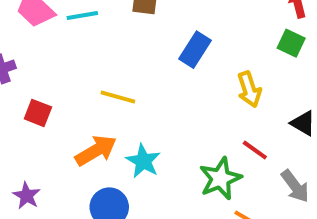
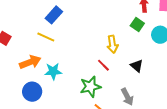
blue rectangle: (195, 50) -> (54, 15), moved
red line: (255, 150) -> (103, 65), moved
cyan star: (143, 161) -> (53, 71), turned 30

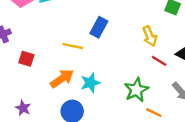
blue rectangle: (54, 15) -> (99, 27), moved
red line: (103, 65) -> (159, 61), moved

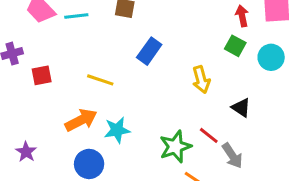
blue rectangle: (99, 27) -> (149, 51), moved
red square: (26, 59) -> (42, 75), moved, turned -35
red line: (159, 61) -> (209, 135), moved

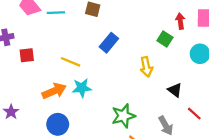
green square: (235, 46) -> (165, 39), moved
cyan star: (117, 130) -> (82, 88), moved
red line: (209, 135) -> (194, 114), moved

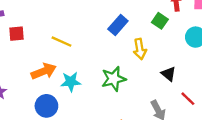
blue rectangle: (109, 43) -> (118, 25), moved
cyan star: (82, 88) -> (71, 82), moved
green star: (123, 116) -> (114, 79), moved

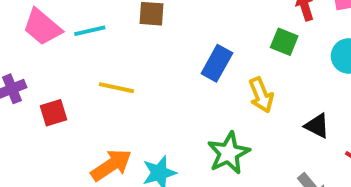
yellow line: (62, 42) -> (116, 88), moved

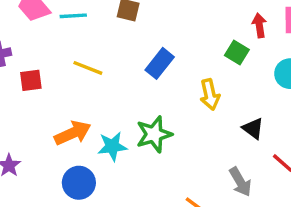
blue rectangle: (217, 63) -> (160, 63), moved
green star: (229, 153) -> (154, 134), moved

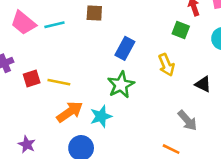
yellow line: (88, 68) -> (59, 82), moved
green star: (154, 134) -> (121, 85), moved
gray arrow: (240, 182) -> (187, 120), moved

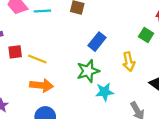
orange arrow: (70, 112) -> (41, 85), turned 30
cyan star: (101, 116) -> (105, 92), moved

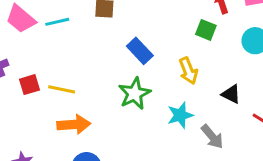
blue rectangle: (97, 42) -> (140, 51), turned -72
cyan star: (105, 92) -> (180, 115), moved

